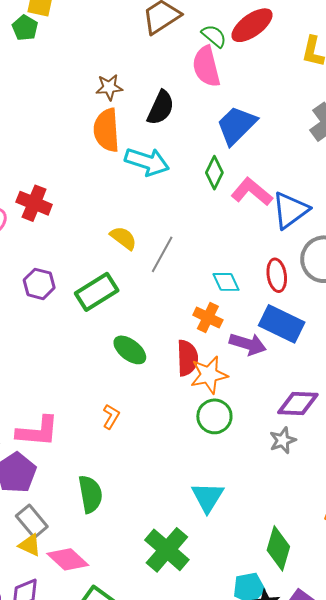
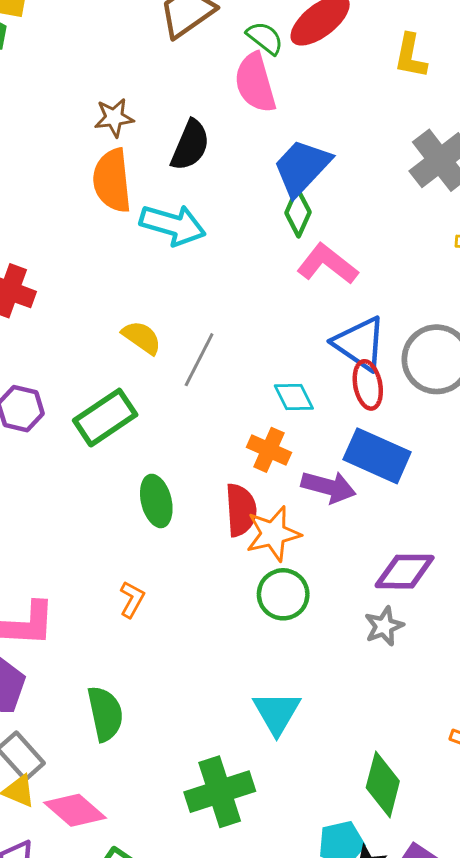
green diamond: (214, 173) -> (298, 213), moved
blue triangle: (290, 210) -> (360, 343), moved, turned -48
green ellipse: (130, 350) -> (156, 501), turned 40
green cross: (167, 550) -> (220, 792), turned 33

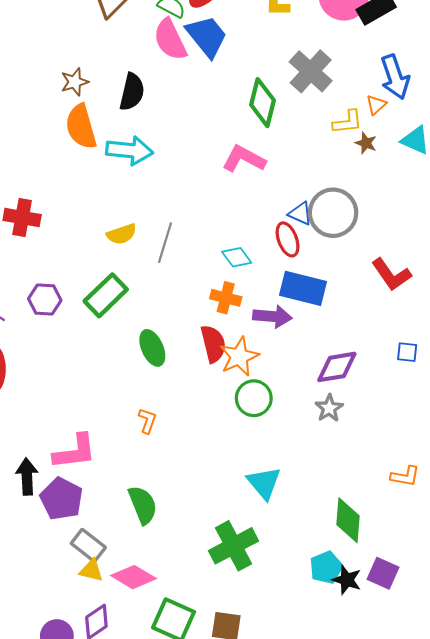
blue trapezoid: (302, 167) -> (207, 36), moved, turned 108
green diamond: (298, 213) -> (262, 103), moved, size x1.4
yellow semicircle: (142, 338) -> (122, 234), turned 136
blue triangle: (360, 343) -> (300, 214), moved, size x0.6

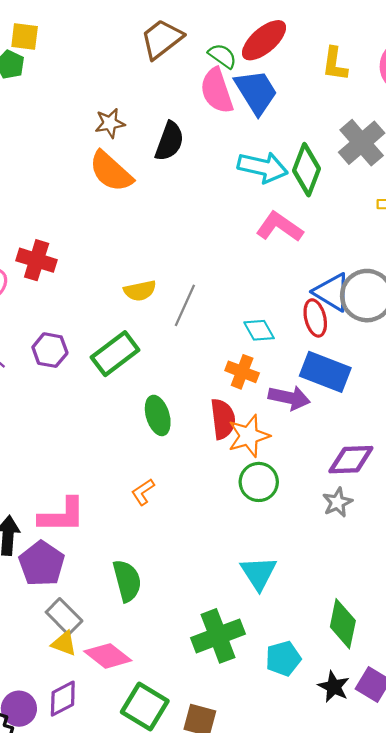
orange semicircle: (81, 127) -> (111, 171), turned -39
cyan arrow: (129, 150) -> (263, 167), moved
blue triangle: (300, 214) -> (332, 292), size x1.5
orange L-shape: (147, 421) -> (143, 492), turned -150
cyan pentagon: (326, 567) -> (283, 658), moved

